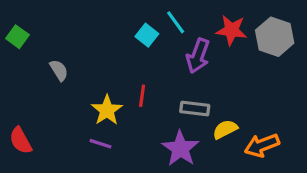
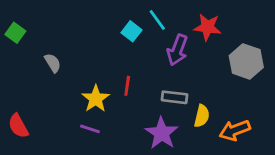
gray hexagon: (275, 37) -> (246, 61), moved
yellow semicircle: (225, 129) -> (202, 116), turned 130

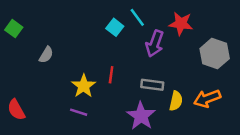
gray semicircle: (53, 63) -> (46, 55), turned 63
orange arrow: (235, 130) -> (207, 98), moved

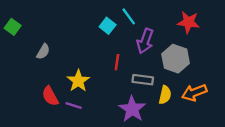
red star: (181, 24) -> (188, 22), moved
gray hexagon: (215, 54) -> (176, 59), moved
red line: (111, 75) -> (117, 62), moved
red semicircle: (16, 110) -> (50, 96), moved

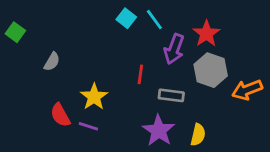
red star: (188, 22) -> (206, 34), moved, turned 30
cyan square: (108, 26) -> (126, 18), moved
orange arrow: (194, 93) -> (247, 90), moved
yellow semicircle: (165, 95) -> (198, 135), moved

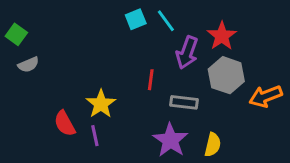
cyan square: (126, 18) -> (136, 19), turned 30
gray semicircle: (52, 62) -> (28, 65), moved, turned 36
purple line: (88, 126) -> (95, 136), turned 60

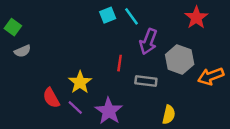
red star: (222, 36) -> (196, 18), moved
purple line: (95, 136) -> (75, 107), turned -35
purple star: (170, 140) -> (109, 111), moved

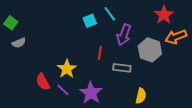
cyan square: (108, 15) -> (90, 21), moved
orange arrow: (211, 76) -> (176, 37), moved

